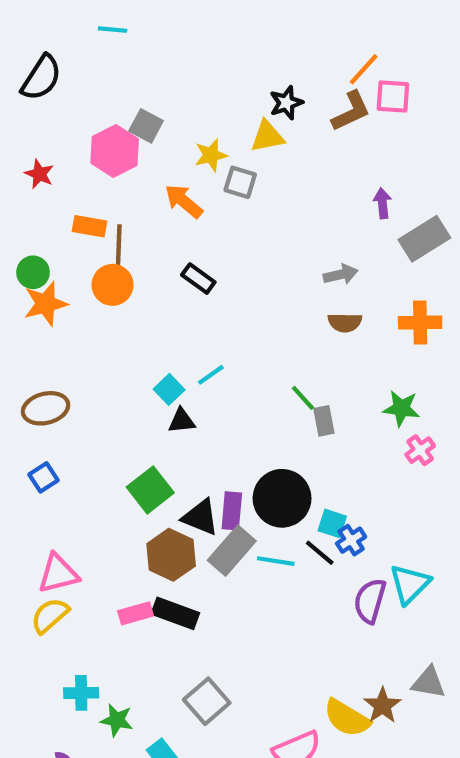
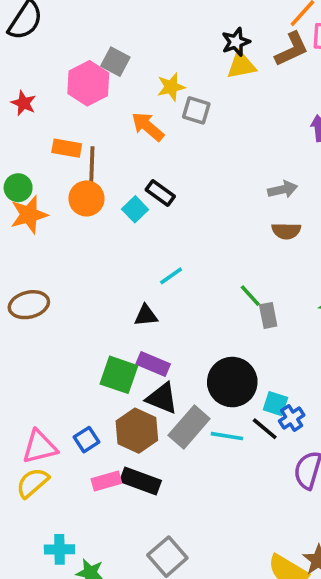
yellow triangle: (267, 136) -> (241, 65), moved
cyan square: (169, 389) -> (135, 209), moved
blue square: (43, 477) -> (86, 440), moved
green square: (150, 490) -> (119, 375), turned -33
purple rectangle: (232, 511) -> (153, 364), moved, turned -72

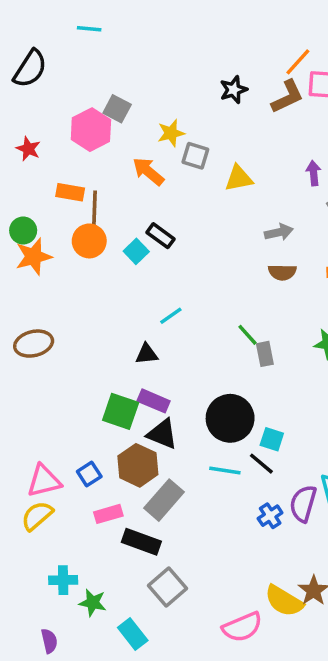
yellow triangle: (241, 65) -> (239, 178), moved
blue cross: (292, 418) -> (270, 516), moved
gray rectangle: (189, 427) -> (164, 500), moved
black rectangle: (140, 481) -> (141, 542), moved

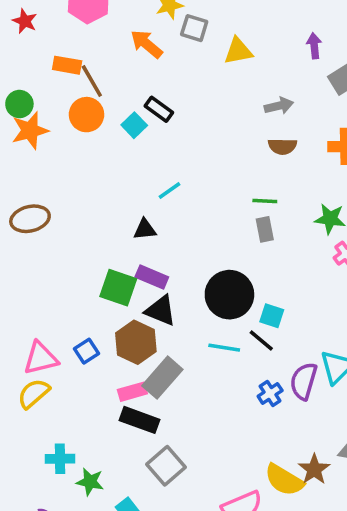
brown line: (94, 208) -> (92, 81), turned -32
green line: (247, 335) -> (265, 201), moved, turned -45
pink rectangle: (108, 514) -> (132, 392), moved

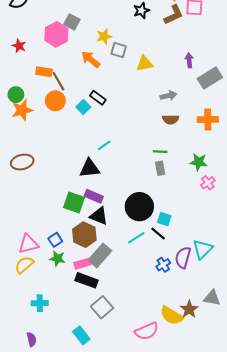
black triangle: (145, 229) -> (90, 168), size x1.5
cyan line: (224, 348) -> (136, 238), turned -42
green star: (90, 482) -> (57, 259), moved

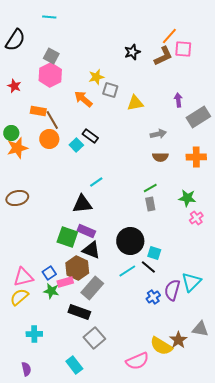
gray square: (72, 22) -> (51, 56), moved
green line: (160, 152) -> (150, 188), turned -32
pink rectangle: (82, 264) -> (65, 282), moved

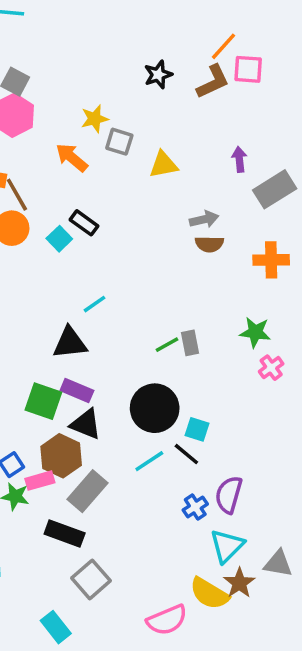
brown semicircle: (160, 157) -> (209, 244), moved
green line: (150, 188) -> (167, 345), moved
cyan triangle: (191, 282) -> (227, 546), moved

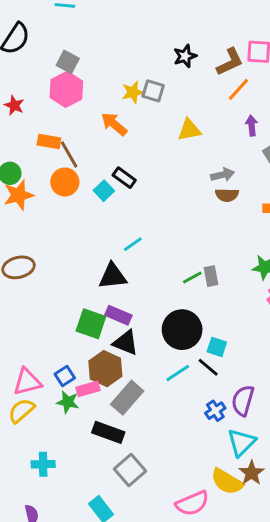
orange line: (223, 46) -> (239, 89), moved
gray square: (119, 142) -> (153, 91), moved

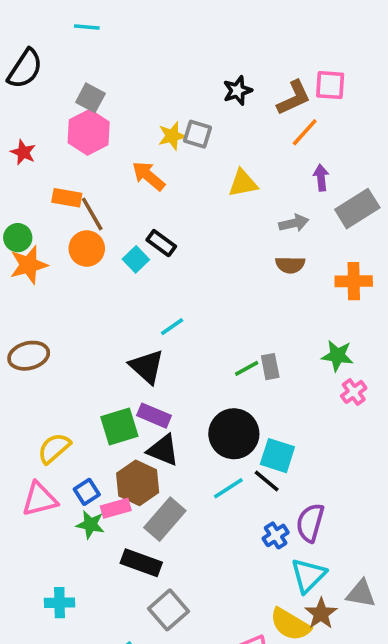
gray arrow: (223, 175) -> (294, 223), moved
black triangle: (113, 276) -> (147, 367), turned 48
green square: (91, 324) -> (119, 426), turned -36
cyan square: (217, 347) -> (277, 456), size x1.4
yellow semicircle: (21, 411) -> (54, 448), moved

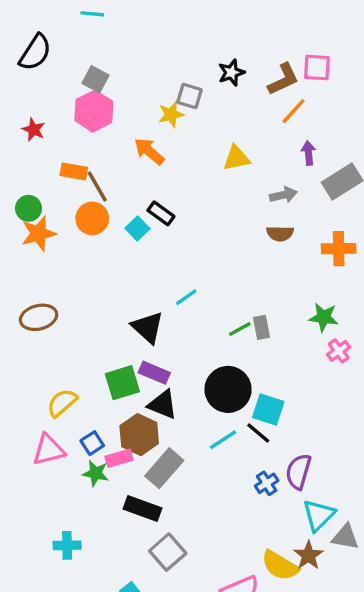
gray square: (198, 134) -> (189, 96), moved
cyan line: (172, 327) -> (186, 297), moved
cyan triangle: (308, 575) -> (319, 515), moved

